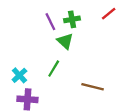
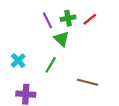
red line: (109, 14) -> (90, 19), moved
cyan cross: (19, 75) -> (18, 61), moved

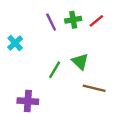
green triangle: (62, 39) -> (80, 62), moved
cyan cross: (18, 61) -> (15, 43), moved

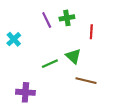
red line: (96, 21) -> (91, 32), moved, turned -48
green line: (55, 70) -> (50, 64), turned 35

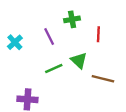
purple line: (47, 20) -> (49, 36), moved
brown line: (86, 81) -> (103, 79), moved

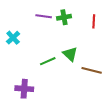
red line: (98, 34) -> (94, 21), moved
purple line: (49, 36) -> (44, 16), moved, turned -56

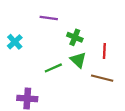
green cross: (64, 17) -> (75, 37), moved, turned 32
red line: (94, 21) -> (104, 51), moved

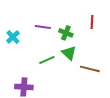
purple line: (49, 18) -> (43, 27), moved
red line: (104, 51) -> (92, 22), moved

